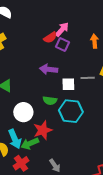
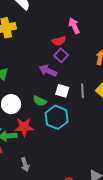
pink arrow: (62, 29) -> (74, 26), moved, turned -84
purple square: (63, 45) -> (61, 55), moved
gray line: (88, 78) -> (82, 91), turned 72

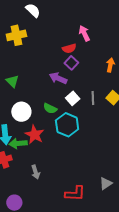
white square: (62, 91) -> (73, 98), turned 32
red star: (24, 127) -> (34, 135), turned 30

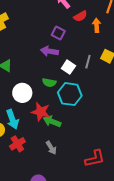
red semicircle: (69, 48) -> (80, 16), moved
gray line: (93, 98) -> (88, 62), turned 32
green arrow: (18, 144) -> (52, 121), moved, turned 42

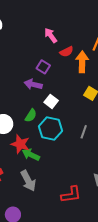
orange arrow: (97, 25) -> (82, 62), size x1.5
gray line: (88, 62) -> (84, 132), moved
green semicircle: (49, 83) -> (31, 116), turned -72
gray arrow: (51, 148) -> (28, 181), size x1.5

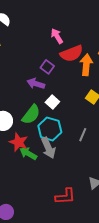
red semicircle: (66, 52) -> (72, 53), size x1.6
green semicircle: (31, 116) -> (31, 115), size x1.5
gray arrow: (28, 181) -> (48, 148), moved

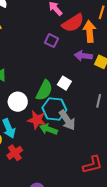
purple arrow: (36, 84) -> (83, 56), moved
white square: (52, 102) -> (64, 83), moved
cyan hexagon: (50, 129) -> (54, 109), moved

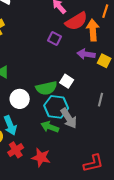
green semicircle: (44, 90) -> (46, 88), turned 50
red star: (37, 120) -> (41, 157), moved

